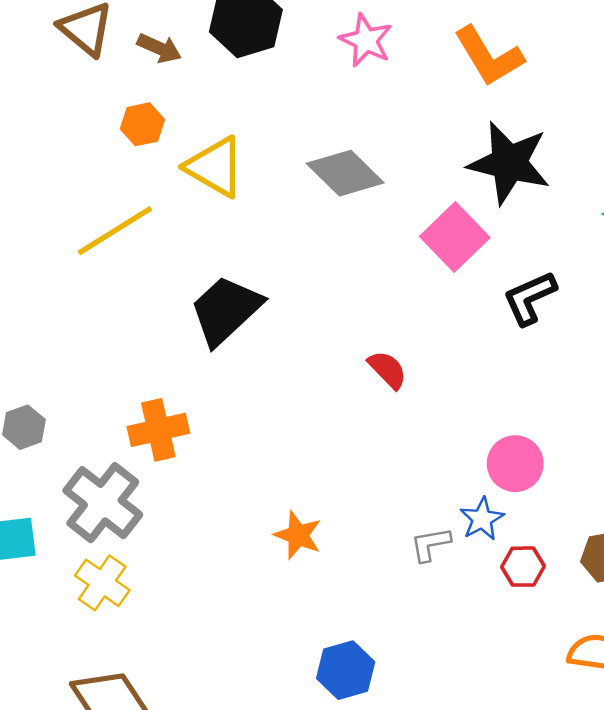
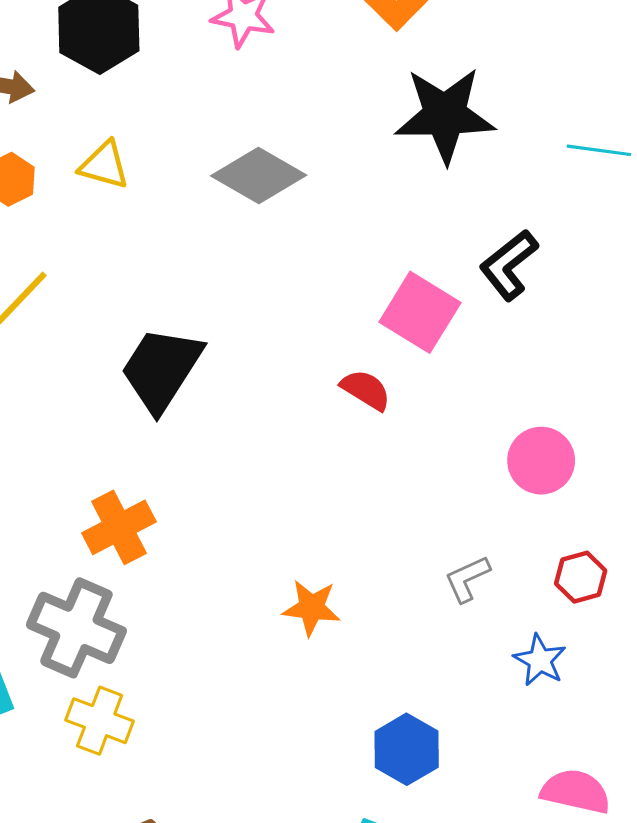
yellow triangle: (215, 167) -> (104, 165), moved, size x0.7
pink square: (455, 237) -> (420, 312), moved
blue star: (482, 519) -> (540, 660), moved

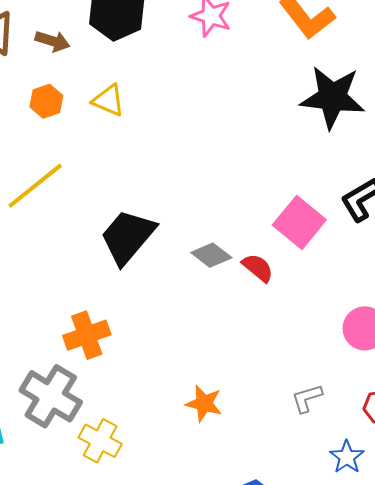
gray diamond: (259, 175) -> (211, 255), moved, size x0.7
yellow cross: (100, 721) -> (100, 441), moved

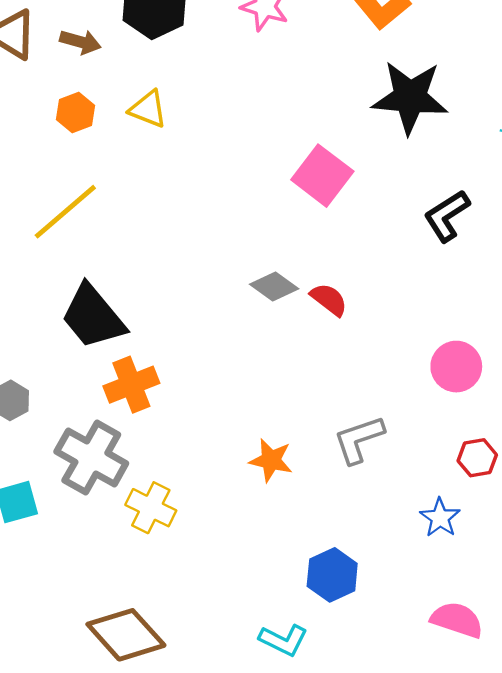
pink square: (299, 222) -> (322, 176), moved
black trapezoid: (128, 237) -> (93, 317), moved, turned -78
gray L-shape: (307, 398) -> (359, 440), moved, size x1.4

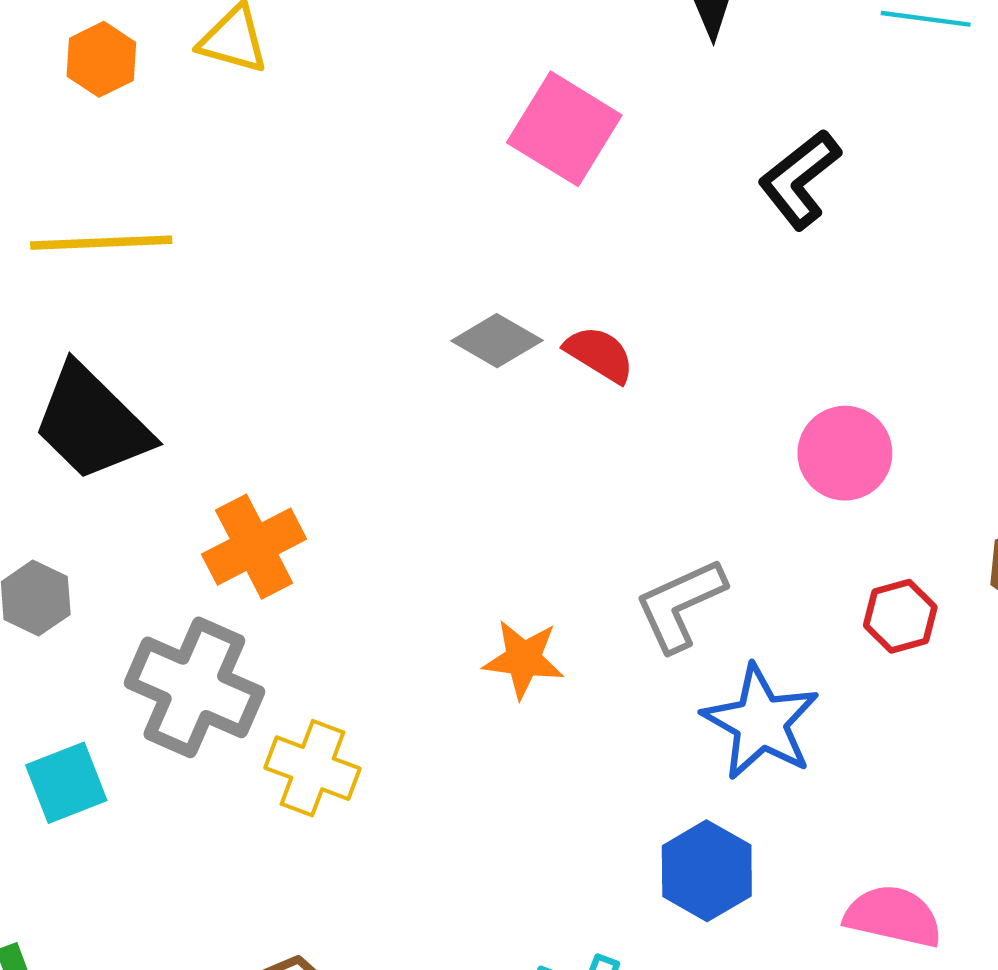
yellow line: (65, 212) -> (101, 243), turned 44
black trapezoid: (93, 317) -> (92, 423), moved
blue star: (440, 518) -> (761, 722), moved, size x1.6
blue hexagon: (332, 575) -> (707, 871), moved

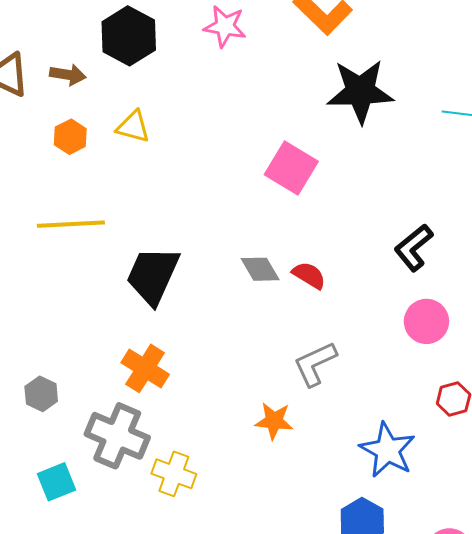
black L-shape: (800, 179) -> (414, 248), moved
gray diamond: (497, 341) -> (260, 269), turned 30
black trapezoid: (92, 423) -> (153, 275), moved, turned 70
orange cross: (254, 547) -> (145, 368), turned -30
gray L-shape: (680, 605) -> (315, 364), moved

